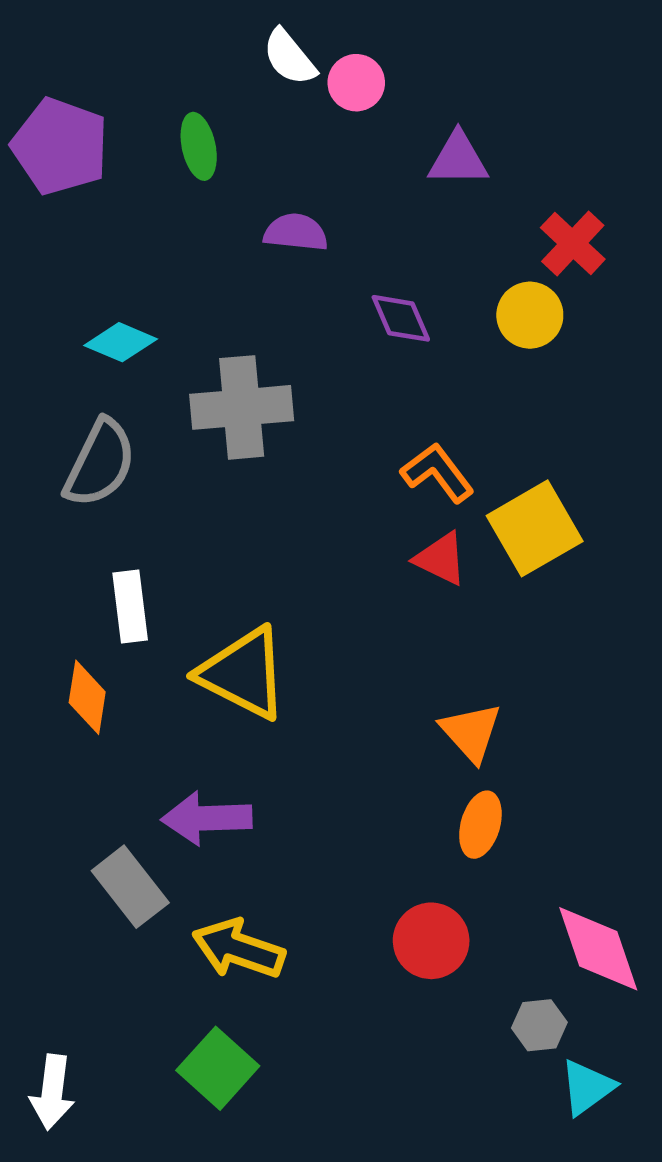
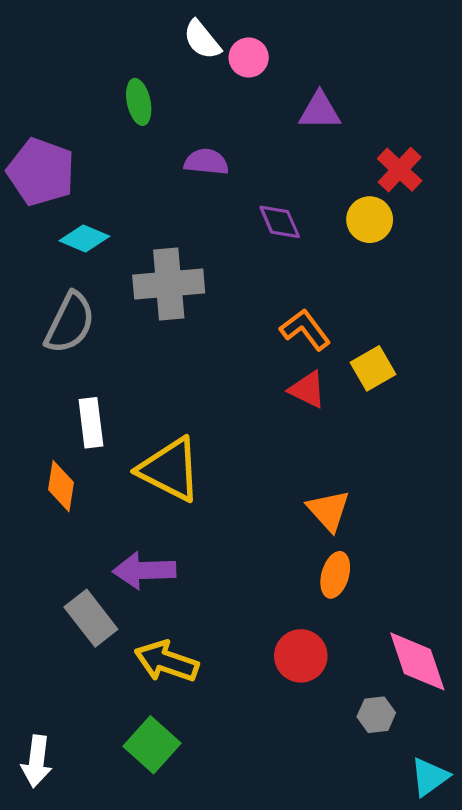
purple pentagon: (60, 146) -> (41, 172), moved
yellow square: (535, 528) -> (373, 368), size x0.7
cyan triangle: (587, 1087) -> (430, 777), moved

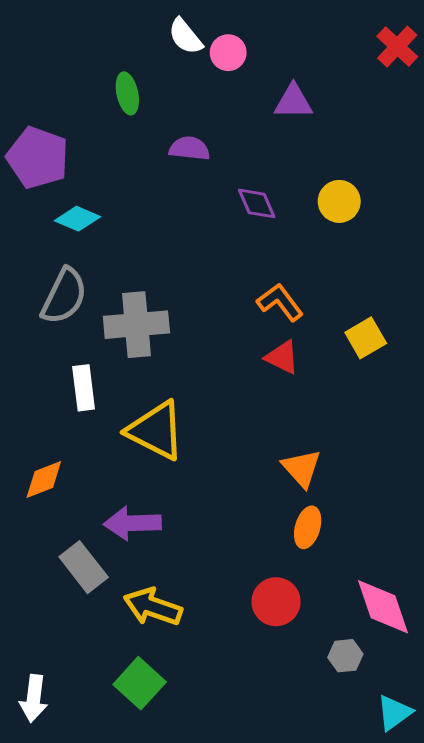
red cross: (400, 170) -> (397, 47), moved
gray cross: (169, 284) -> (136, 325), moved
yellow square: (373, 368) -> (366, 338), moved
orange diamond: (61, 486) -> (44, 479), moved, turned 60

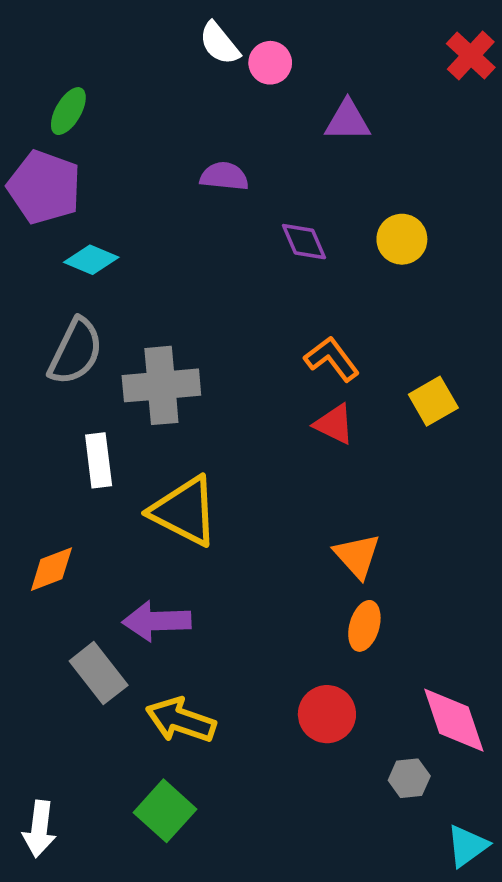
green ellipse: (127, 93) -> (68, 111), moved, turned 42

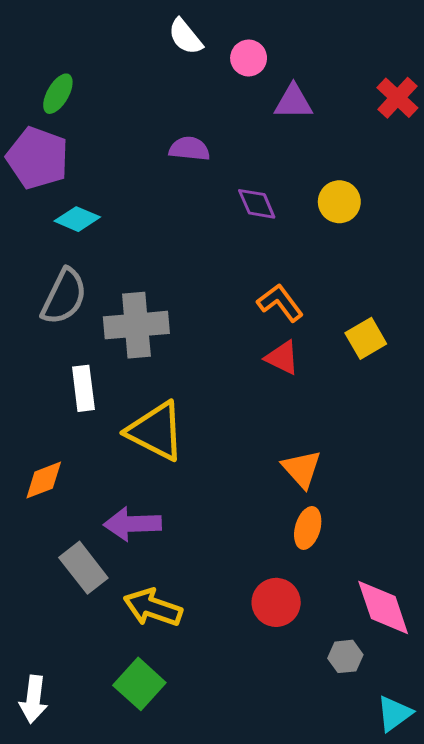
red cross: (471, 55) -> (397, 98), moved
pink circle: (270, 63) -> (249, 58), moved

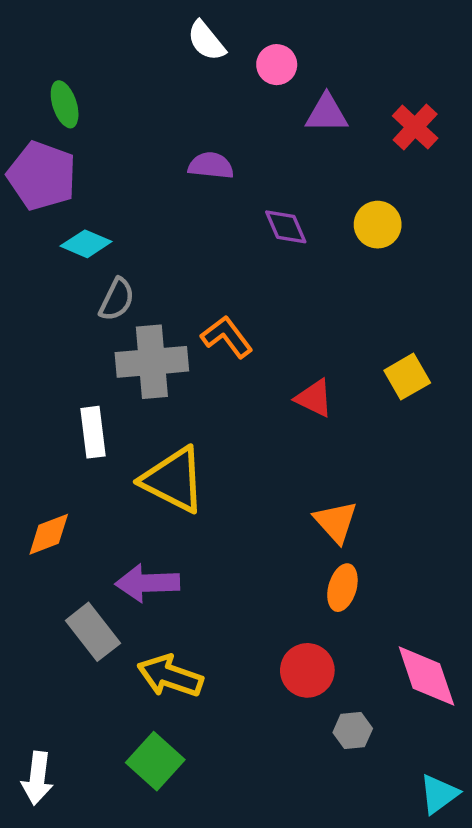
green ellipse: (58, 94) -> (65, 104), turned -48
red cross: (397, 98) -> (415, 127), moved
gray semicircle: (64, 297) -> (117, 299), moved, size x0.7
orange L-shape: (280, 303) -> (227, 337), moved
gray hexagon: (345, 656) -> (353, 730), moved

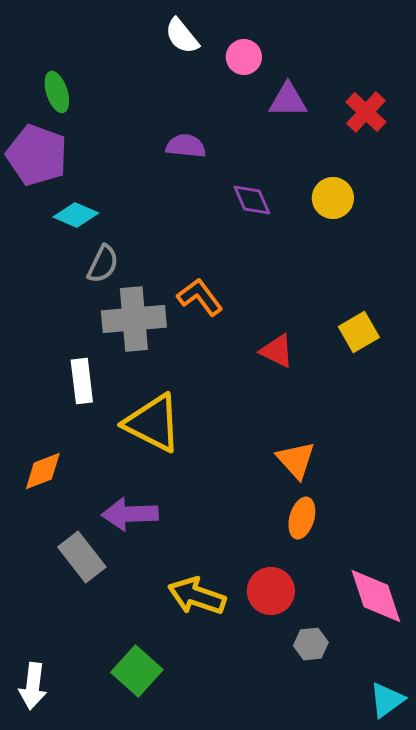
yellow arrow: (170, 676) -> (197, 596), moved

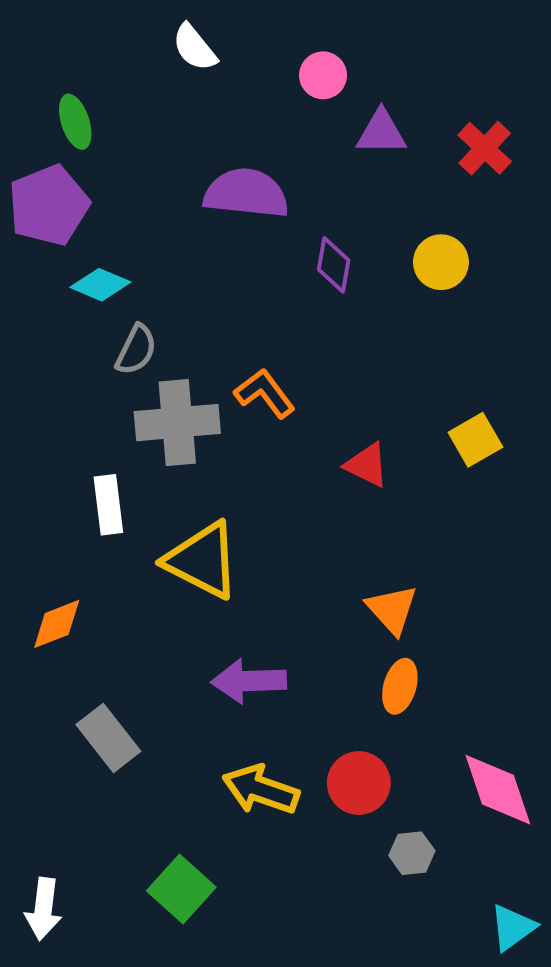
white semicircle: (182, 36) -> (194, 48), moved
purple semicircle: (186, 146) -> (246, 193), size x1.6
purple pentagon: (37, 155) -> (49, 205), turned 30
purple diamond: (252, 200) -> (334, 265), turned 33
purple arrow: (130, 514) -> (249, 681), moved

